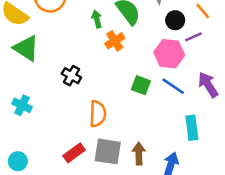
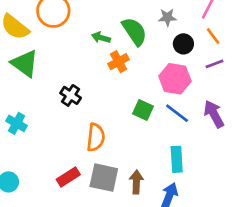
green arrow: (97, 19) -> (101, 38), turned -63
purple line: (193, 37) -> (215, 64), moved
cyan rectangle: (192, 128) -> (177, 159), moved

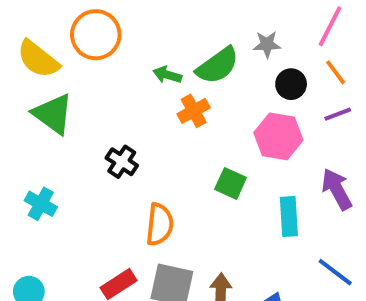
green semicircle: (134, 31) -> (218, 66), turned 88
blue line: (177, 113) -> (335, 272), moved
cyan rectangle: (177, 159) -> (289, 216), moved

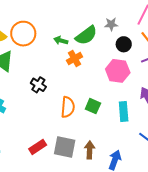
orange circle: (96, 35) -> (23, 34), moved
green square: (231, 183) -> (93, 106), moved
orange semicircle: (160, 224) -> (68, 107), moved

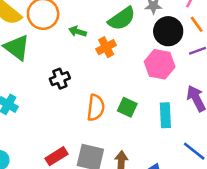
green arrow: (61, 40) -> (78, 31), moved
black circle: (124, 44) -> (168, 31), size x1.5
black cross: (38, 85) -> (60, 79), turned 35

